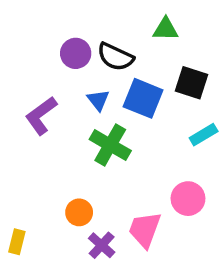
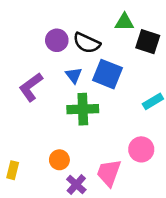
black square: (191, 83) -> (148, 42), moved
green cross: (110, 145) -> (83, 109), turned -32
yellow rectangle: (17, 242) -> (13, 170), moved

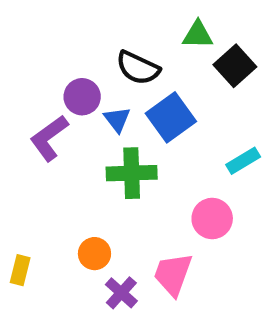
purple circle: (57, 40) -> (82, 97), moved
black square: (148, 42) -> (235, 66), turned 30
blue square: (107, 74) -> (171, 117), turned 32
pink circle: (141, 149) -> (212, 219), moved

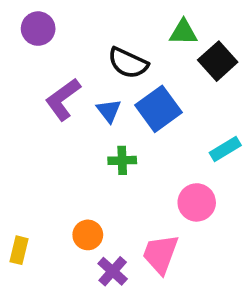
purple circle: (82, 97) -> (38, 29), moved
purple L-shape: (49, 138) -> (63, 99), moved
green cross: (132, 173) -> (122, 160), size x0.6

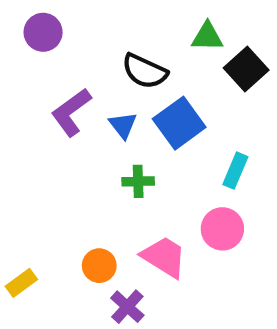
cyan rectangle: (225, 149) -> (235, 171), moved, turned -36
yellow rectangle: (19, 250) -> (21, 283), turned 40
pink trapezoid: (160, 254) -> (164, 257), moved, turned 102

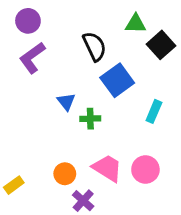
black semicircle: (145, 71) -> (95, 46), turned -140
purple L-shape: (71, 112) -> (32, 58), moved
blue triangle: (123, 125) -> (66, 102), moved
pink circle: (222, 229) -> (145, 169), moved

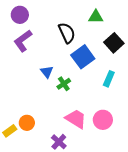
black square: (161, 45) -> (114, 43), moved
green cross: (90, 119) -> (64, 84), turned -32
orange circle: (65, 174) -> (27, 123), moved

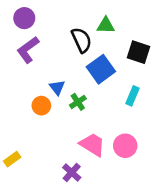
green triangle: (96, 17) -> (106, 25), moved
black square: (114, 43) -> (139, 52), turned -30
orange circle: (27, 123) -> (41, 106), moved

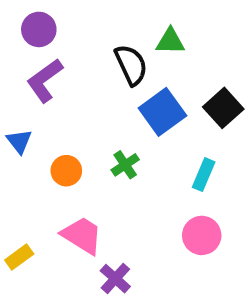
black square: (139, 52) -> (223, 108), moved, turned 30
blue triangle: (57, 87) -> (19, 141), moved
cyan rectangle: (132, 96) -> (204, 175), moved
pink trapezoid: (92, 145) -> (82, 235), moved

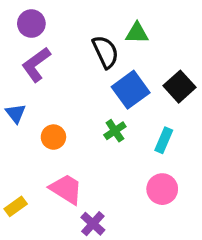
green cross: (125, 165) -> (115, 131), moved

